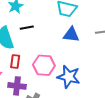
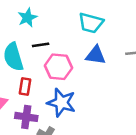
pink hexagon: (44, 65) -> (58, 67), moved
blue star: (69, 77) -> (61, 103), moved

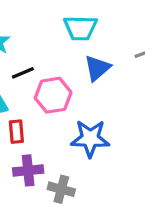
blue triangle: (96, 55) -> (97, 68), turned -35
blue star: (61, 103) -> (90, 138), moved

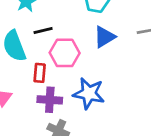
red rectangle: (16, 132) -> (40, 73), moved
purple cross: (28, 170) -> (50, 100), moved

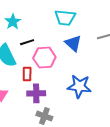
blue triangle: (104, 37) -> (73, 43), turned -42
blue star: (89, 93) -> (79, 86), moved

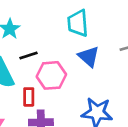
cyan trapezoid: (65, 18) -> (78, 23), turned 80

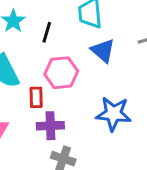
black line: (29, 56) -> (47, 32), moved, turned -54

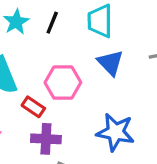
black line: (47, 32) -> (52, 23), moved
red rectangle: (36, 97) -> (33, 107), turned -60

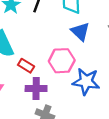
pink hexagon: (63, 83) -> (62, 61), moved

